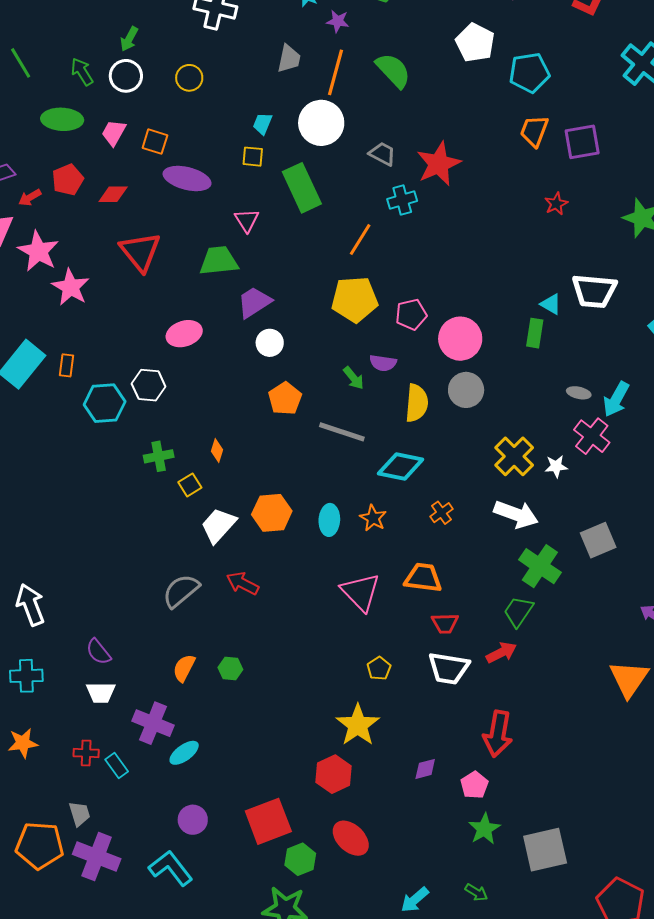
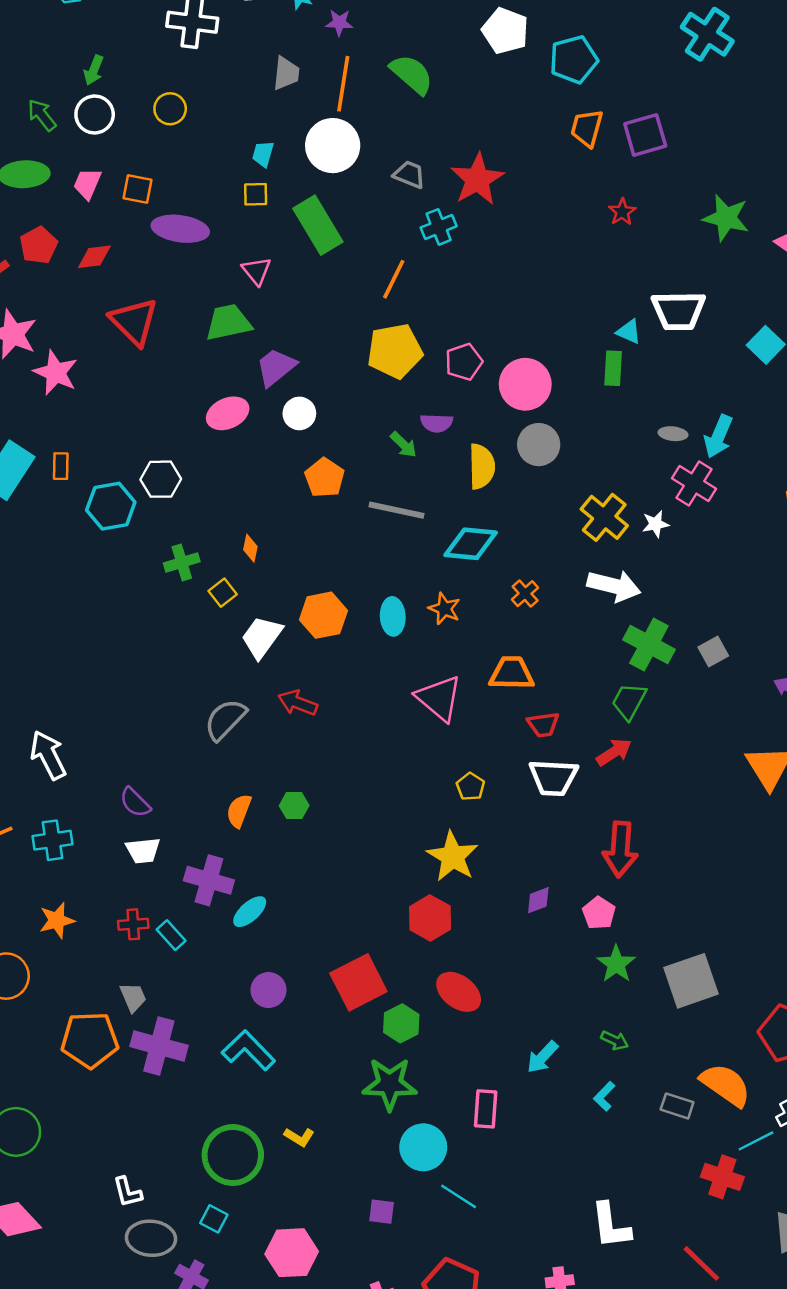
pink ellipse: (184, 334) -> (228, 413), moved
gray square: (598, 540) -> (713, 652), moved, size x0.7

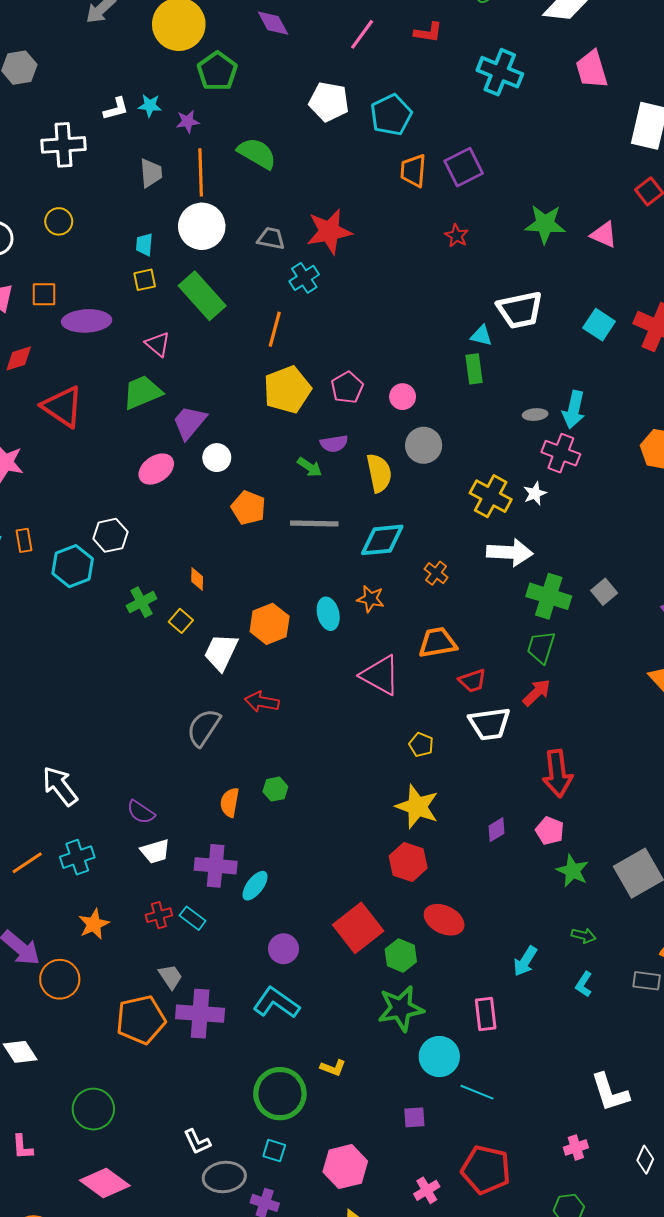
red star: (477, 179) -> (329, 231), turned 30
pink circle: (525, 384) -> (403, 397), size x0.6

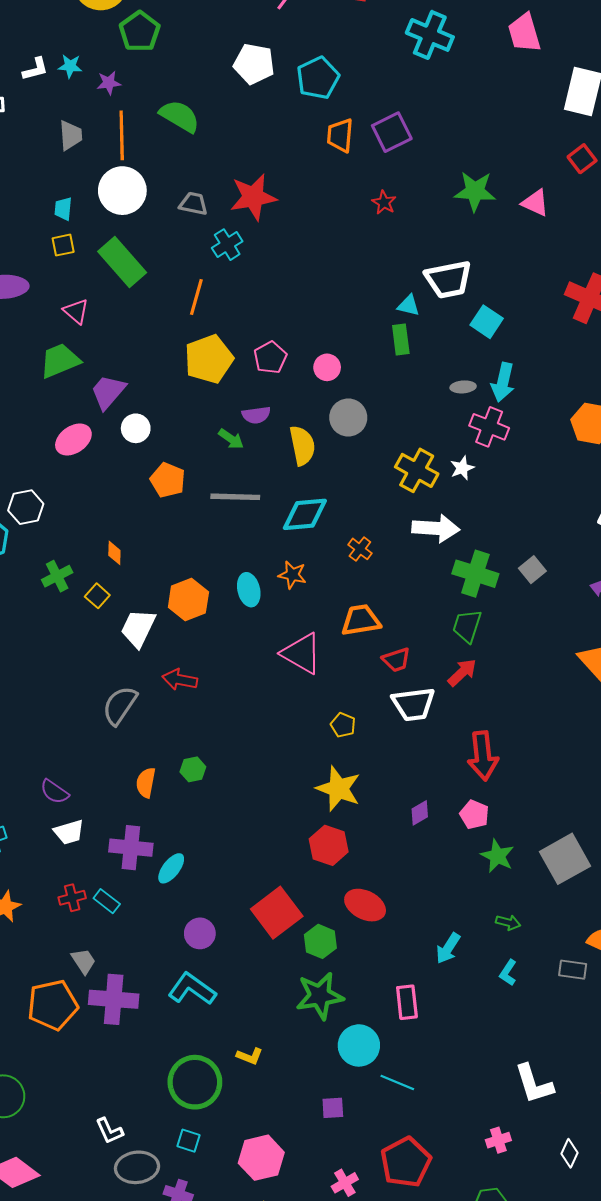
cyan square: (599, 325) -> (487, 322), moved
red pentagon: (486, 1170) -> (406, 1162), turned 30

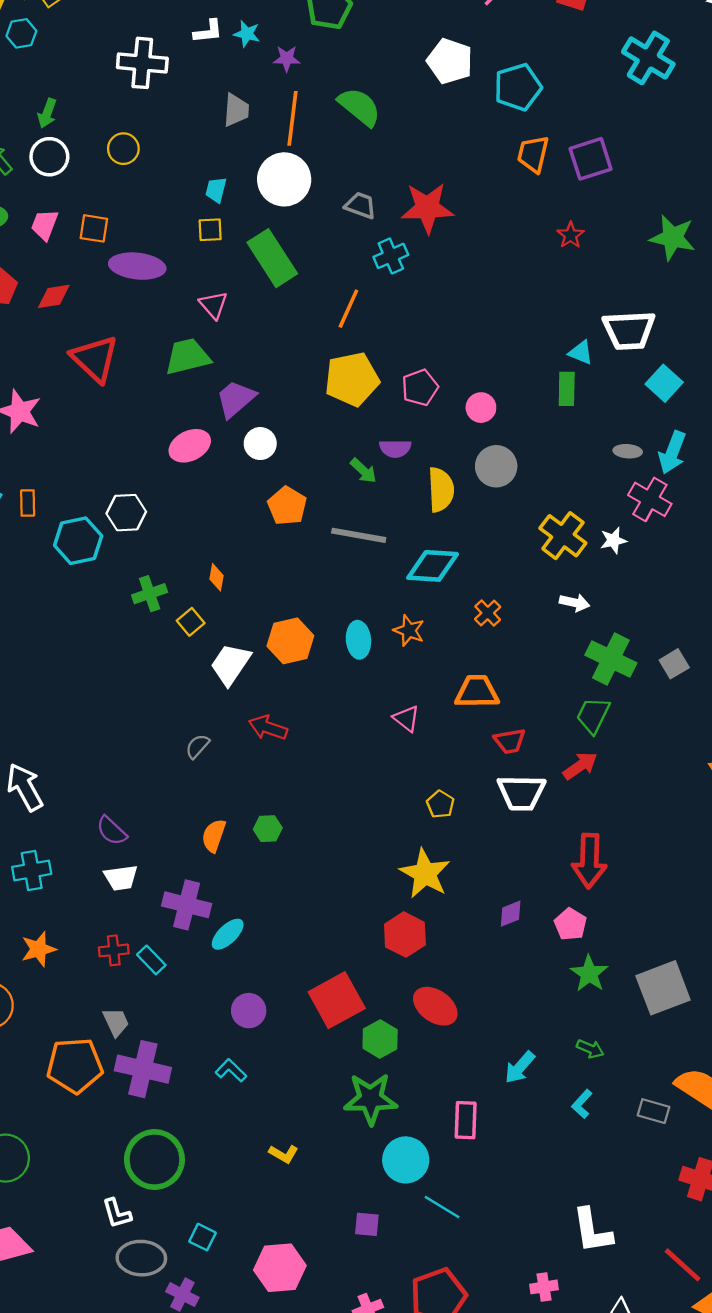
white arrow: (436, 528) -> (575, 603), size x0.6
pink triangle: (302, 653) -> (406, 719), size x0.6
gray semicircle: (120, 705) -> (197, 746), size x0.6
cyan L-shape: (192, 989) -> (231, 1070), size x0.6
green circle: (195, 1082) -> (154, 1160), moved

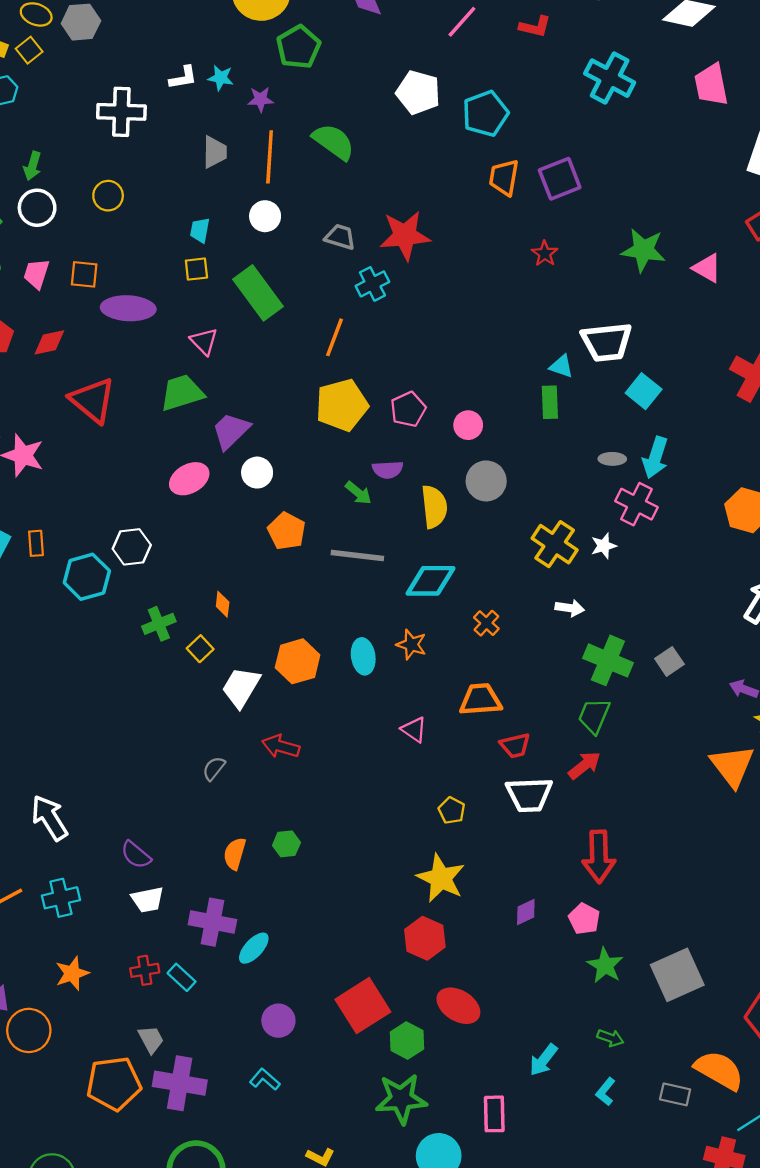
white circle: (284, 179) -> (265, 216), size x0.6

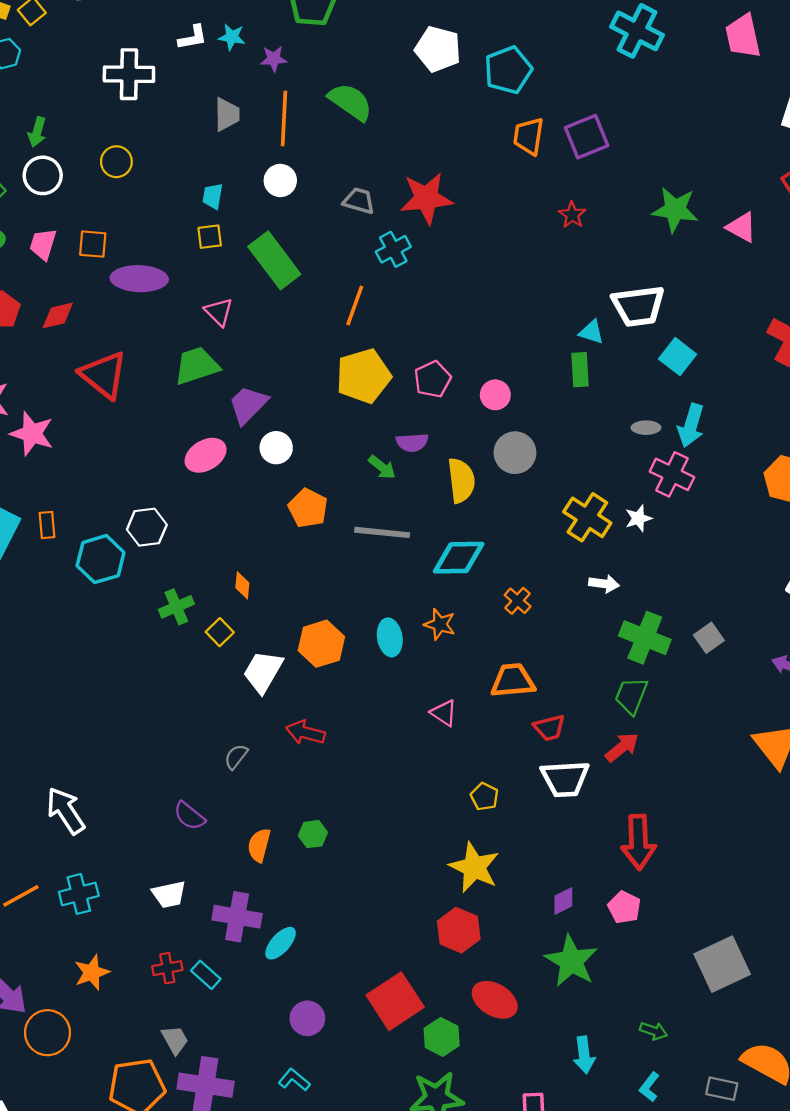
purple semicircle: (136, 855) -> (189, 816), moved
green star: (605, 965) -> (571, 961), moved, size x1.4
cyan arrow: (543, 1060) -> (584, 1055), turned -44

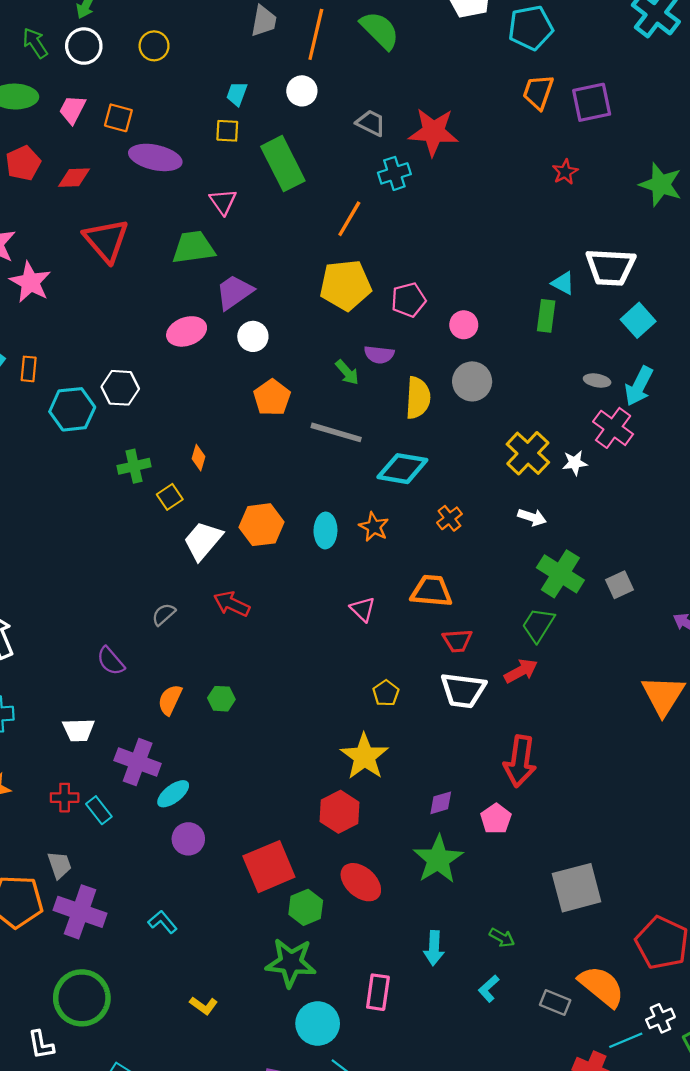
purple circle: (307, 1018) -> (188, 839), moved

